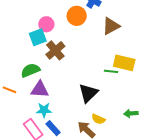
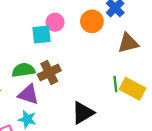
brown cross: (55, 50) -> (49, 72), moved
green line: (111, 71) -> (115, 84), moved, turned 64

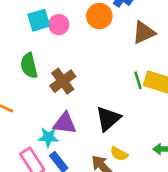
cyan square: (41, 35) -> (39, 20), moved
green semicircle: (23, 70) -> (29, 66), moved, turned -85
purple triangle: (28, 95) -> (65, 123), moved

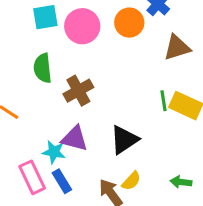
cyan square: (39, 20) -> (45, 17), moved
pink circle: (59, 25) -> (82, 26), size x1.5
yellow semicircle: (119, 154) -> (131, 181), turned -84

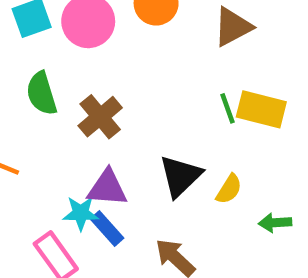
blue rectangle: (62, 181) -> (107, 229), moved
yellow semicircle: (131, 181) -> (229, 189), moved

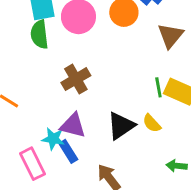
brown triangle: (233, 27) -> (170, 36), turned -32
green semicircle: (42, 93) -> (39, 34), moved
yellow semicircle: (229, 189) -> (152, 123), moved, turned 96

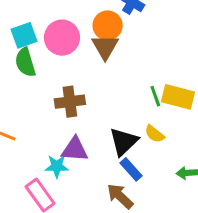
brown triangle: (170, 36) -> (105, 47), moved
brown cross: (76, 79) -> (70, 102), turned 32
blue rectangle: (68, 151) -> (131, 169), moved

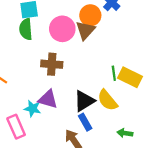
pink circle: (62, 38) -> (62, 29), moved
yellow semicircle: (155, 134) -> (108, 100), size x1.5

